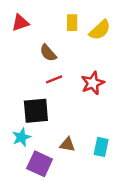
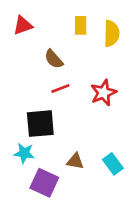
yellow semicircle: (100, 30) -> (112, 33), turned -45
cyan star: (22, 137) -> (24, 153), turned 30
cyan rectangle: (101, 147) -> (113, 164), turned -48

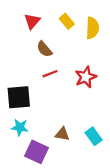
red triangle: (23, 25) -> (32, 21), moved, turned -30
yellow rectangle: (81, 25) -> (67, 21), turned -40
black square: (40, 124) -> (19, 97), moved

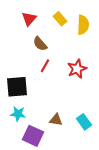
red line: (50, 74) -> (45, 66), turned -40

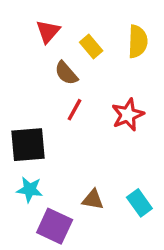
yellow rectangle: (60, 19) -> (91, 46), moved

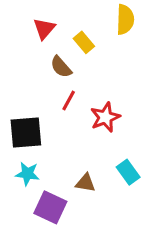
yellow semicircle: (138, 41) -> (125, 20), moved
red star: (128, 115) -> (105, 117), moved
cyan rectangle: (139, 203) -> (128, 172), moved

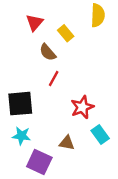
red star: (105, 117) -> (82, 107), moved

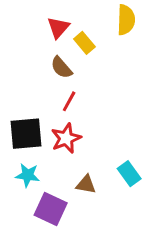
red triangle: (35, 22) -> (58, 28), moved
red star: (82, 107) -> (66, 138), moved

